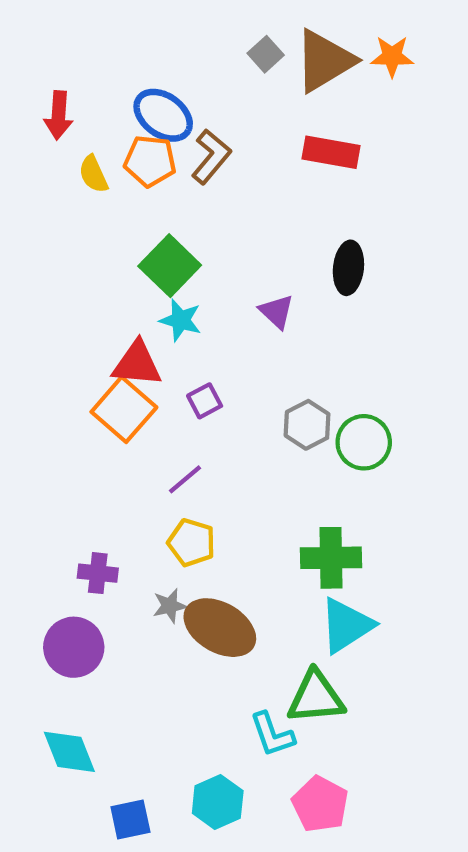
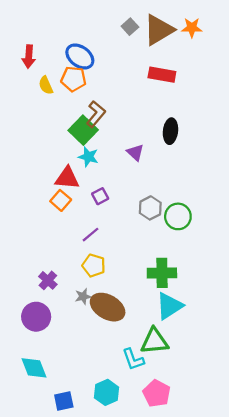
brown L-shape: (211, 157) -> (96, 114), moved
orange square: (124, 410) -> (61, 200), size x0.7
purple cross: (98, 573) -> (48, 280), turned 36

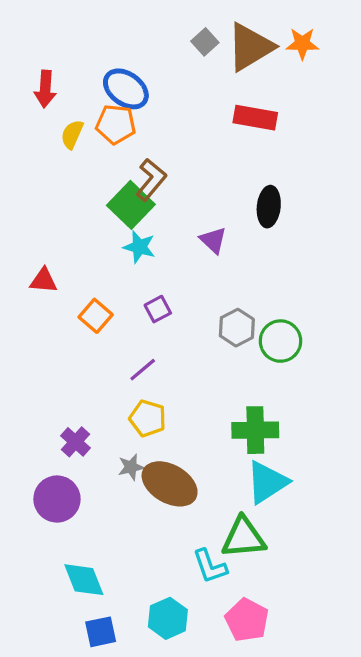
yellow semicircle: (46, 85) -> (72, 134), turned 48
red triangle: (67, 178) -> (44, 281), moved, size x0.7
cyan diamond: (34, 368) -> (84, 580), moved

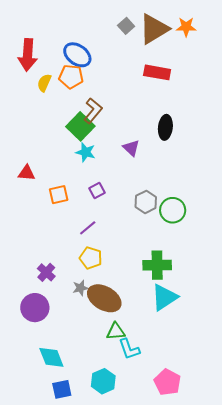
red arrow: (45, 89) -> (28, 55), size x1.4
orange square: (96, 316) -> (59, 195), turned 36
green triangle: (244, 538) -> (116, 331), moved, size x0.7
pink pentagon: (247, 620) -> (167, 382), moved

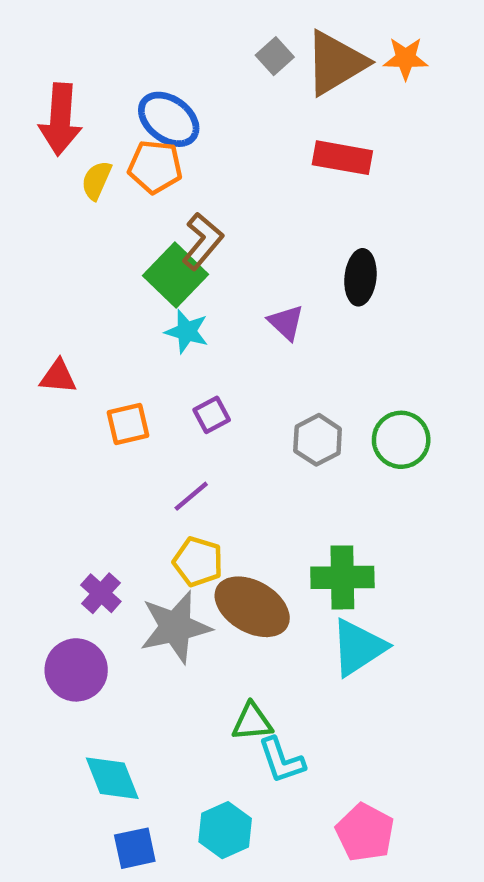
green circle: (173, 210) -> (401, 440), moved
gray star: (80, 288) -> (175, 627), size x2.0
brown ellipse: (104, 298) -> (252, 607), moved

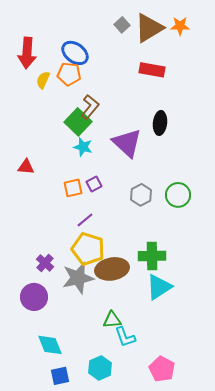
purple triangle: (286, 322) -> (127, 143), size x1.8
orange square: (128, 424) -> (73, 188), moved
yellow pentagon: (198, 562) -> (88, 249), size x1.5
brown ellipse: (252, 607) -> (112, 269), turned -40

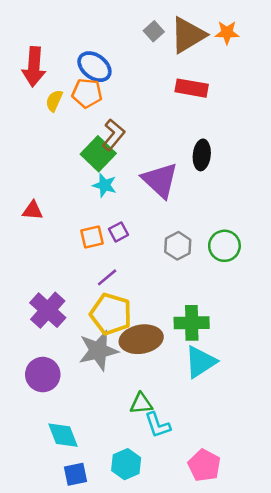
purple cross: (45, 263) -> (48, 310), moved, size x1.6

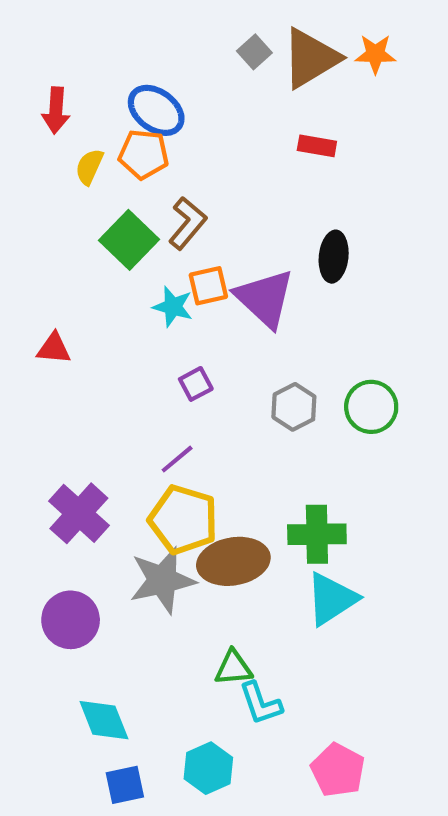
red arrow: (34, 67) -> (56, 110), size x0.7
red rectangle: (192, 88) -> (317, 146), size x0.7
green square: (98, 154) -> (129, 240), moved
orange square: (92, 237) -> (208, 286), moved

